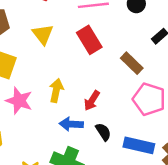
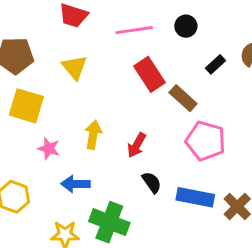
red rectangle: (89, 40) -> (149, 74), moved
pink star: (19, 101) -> (49, 149), size x0.7
blue arrow: (71, 124) -> (75, 184), moved

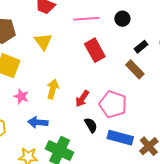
brown rectangle: (183, 98) -> (135, 69), moved
pink pentagon: (206, 141) -> (113, 104), moved

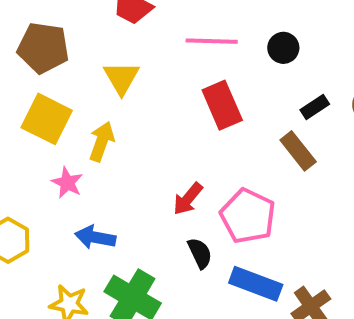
yellow arrow: (53, 89) -> (102, 141), moved

